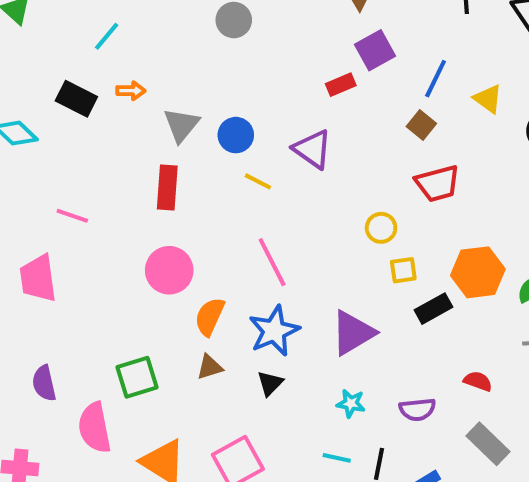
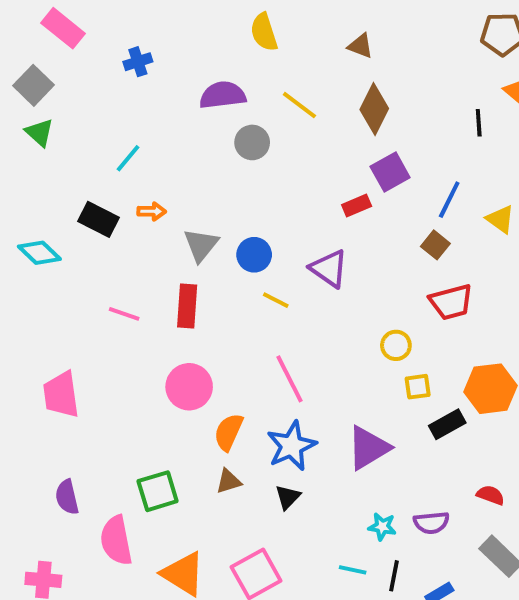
pink line: (72, 216) -> (124, 314), moved
cyan star: (351, 403) -> (382, 527), moved

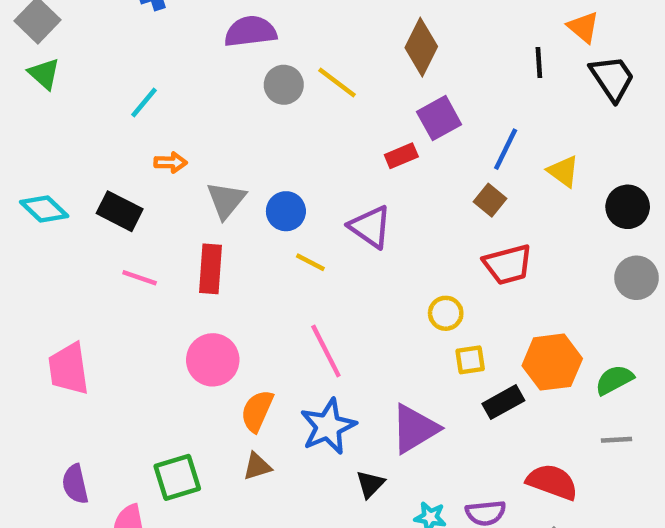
yellow line: (299, 105) -> (337, 83), moved
black rectangle: (99, 219) -> (120, 211), moved
red semicircle: (491, 495) -> (552, 482), size x1.6
black triangle: (288, 497) -> (370, 484), moved

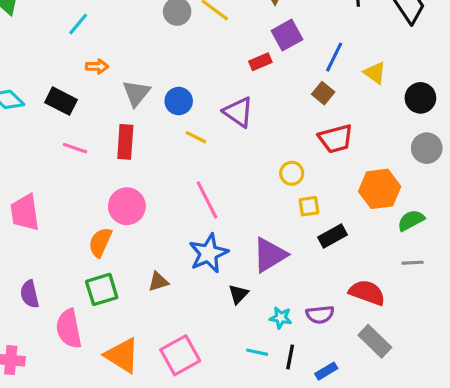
orange hexagon: (552, 362) -> (380, 189), moved
orange semicircle: (257, 411) -> (100, 242), moved

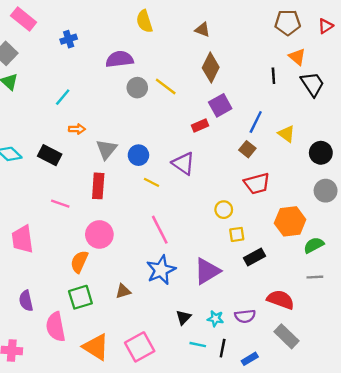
pink line: (75, 148) -> (60, 204), moved
black triangle: (238, 294) -> (183, 317), moved

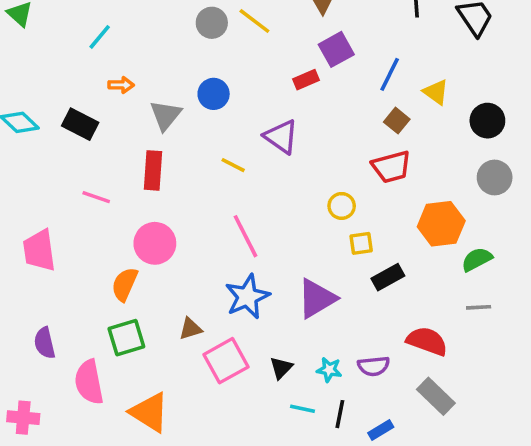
brown square: (247, 149) -> (397, 121), moved
blue circle: (138, 155) -> (214, 94), moved
pink square: (140, 347) -> (226, 361), moved

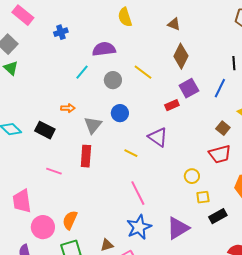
gray circle: (212, 23) -> (113, 80), moved
cyan line: (100, 37) -> (82, 72), moved
blue line: (390, 74) -> (220, 88), moved
pink circle: (155, 243) -> (43, 227), moved

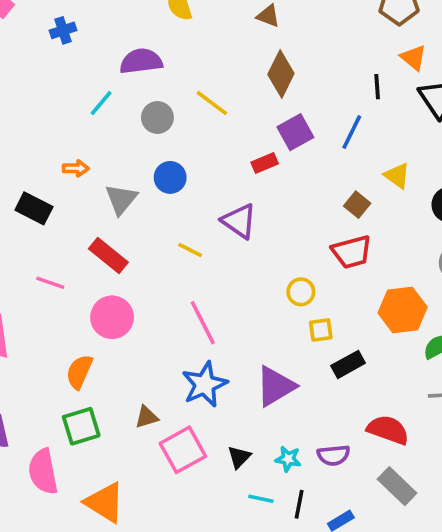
red rectangle: (86, 156) -> (108, 256), turned -55
pink circle: (43, 227) -> (112, 317), moved

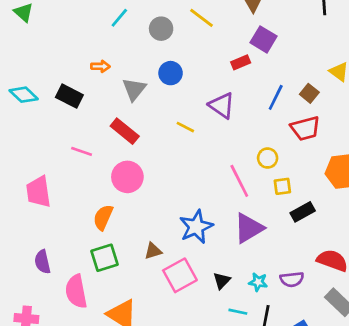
purple square: (295, 132) -> (264, 39), turned -30
blue line: (352, 132) -> (276, 97), moved
pink line: (203, 323) -> (239, 181), moved

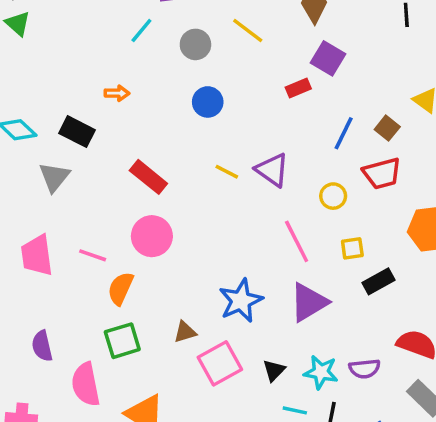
gray triangle: (134, 89) -> (54, 177), moved
purple triangle: (222, 105) -> (272, 170), moved
pink line: (82, 151) -> (93, 255), moved
yellow circle: (268, 158) -> (333, 196), moved
cyan star: (258, 282) -> (321, 372), size x1.4

